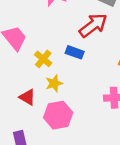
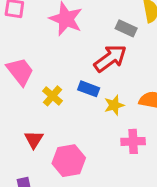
yellow star: (54, 83) -> (114, 105), moved
red triangle: (27, 97) -> (34, 139), turned 30

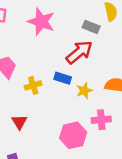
yellow cross: (52, 96) -> (33, 85), turned 35
pink hexagon: (69, 161) -> (73, 135), moved

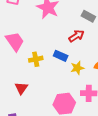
red arrow: (79, 52) -> (76, 36), size x0.7

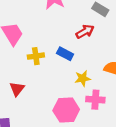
yellow star: (77, 68) -> (83, 78), moved

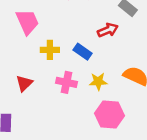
pink cross: (95, 100) -> (67, 82), moved
pink hexagon: (66, 110) -> (110, 115), moved

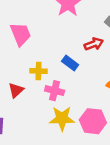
yellow cross: (50, 50) -> (38, 71), moved
yellow star: (98, 81) -> (62, 118), moved, size x1.5

